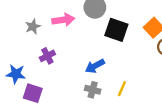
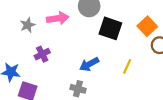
yellow line: (122, 89) -> (127, 66), moved
gray cross: (93, 90) -> (78, 89), moved

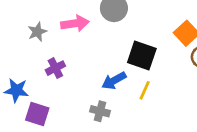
black square: (110, 28) -> (142, 55), moved
yellow line: (127, 66) -> (145, 90), moved

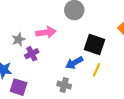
pink arrow: (75, 23) -> (46, 32), moved
gray star: (37, 32) -> (19, 39), moved

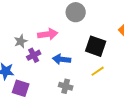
blue arrow: (74, 63) -> (62, 59), moved, turned 36
yellow line: (97, 70) -> (98, 71), turned 32

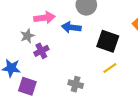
pink arrow: (48, 34) -> (45, 18), moved
blue arrow: (62, 59) -> (71, 27), moved

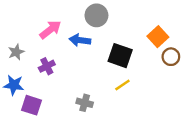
pink arrow: (45, 18) -> (50, 30), turned -30
gray star: (27, 36) -> (16, 52), moved

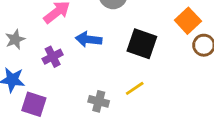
blue arrow: (80, 40) -> (89, 39), moved
yellow line: (122, 85) -> (135, 88), moved

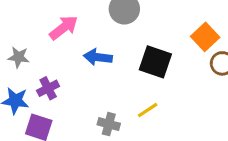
gray star: (15, 39) -> (19, 57), turned 30
purple cross: (53, 57) -> (48, 88), moved

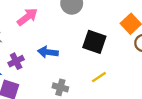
blue arrow: (98, 57) -> (48, 52), moved
yellow line: (148, 110) -> (99, 77), moved

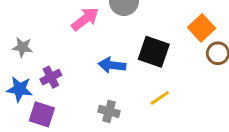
pink arrow: (27, 17) -> (85, 19), moved
blue arrow: (48, 52) -> (112, 65), moved

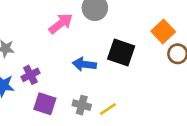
yellow line: (160, 98) -> (108, 109), moved
purple square: (42, 114) -> (45, 104), moved

